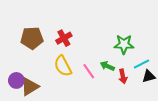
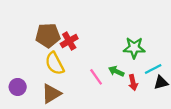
brown pentagon: (32, 38) -> (48, 35), moved
yellow semicircle: (63, 66) -> (55, 63), moved
brown triangle: (30, 87) -> (51, 94), moved

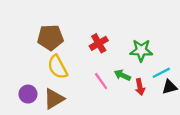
red cross: (69, 41) -> (99, 43), moved
purple circle: (18, 87) -> (28, 94), moved

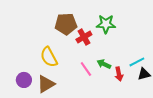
brown pentagon: (50, 37) -> (66, 24), moved
green star: (141, 50) -> (106, 24), moved

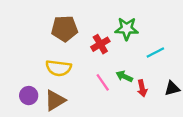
brown pentagon: (66, 24) -> (65, 29), moved
yellow semicircle: (49, 57) -> (59, 68), turned -55
cyan line: (137, 62) -> (155, 53), moved

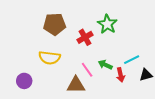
green star: (127, 29) -> (107, 24), turned 30
cyan line: (155, 53) -> (132, 60), moved
brown triangle: (55, 100) -> (76, 85), moved, turned 30

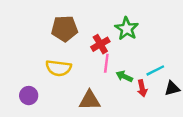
pink line: (87, 70) -> (106, 63), moved, turned 42

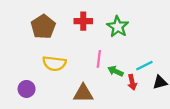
brown pentagon: (65, 29) -> (43, 27), moved, turned -30
red cross: (100, 44) -> (83, 21), moved, turned 30

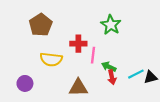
red cross: (83, 21) -> (78, 44), moved
cyan line: (144, 66) -> (136, 74), moved
red arrow: (132, 82) -> (112, 77), moved

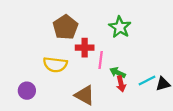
brown pentagon: (41, 25) -> (65, 27), moved
brown triangle: (78, 88) -> (85, 95), turned 30

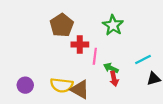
yellow semicircle: (55, 65) -> (62, 85), moved
cyan line: (147, 80) -> (143, 59), moved

